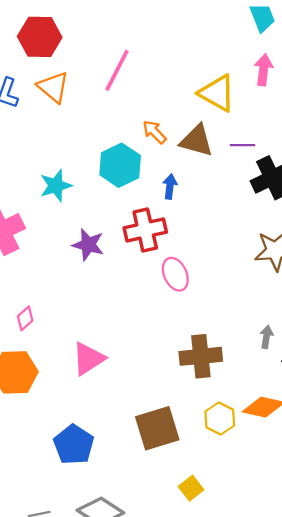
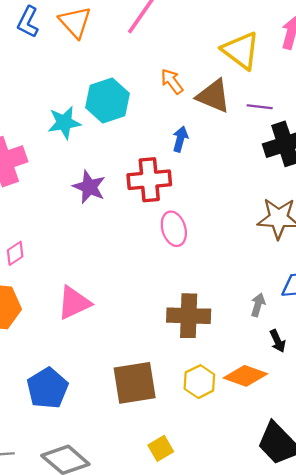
cyan hexagon: (120, 165) -> (107, 100), moved

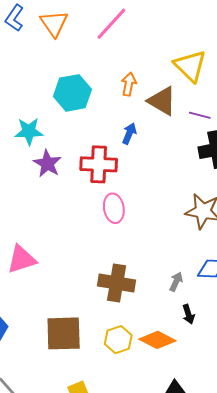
orange arrow: (172, 81) -> (129, 84), turned 40
cyan star: (64, 123) -> (29, 131), moved

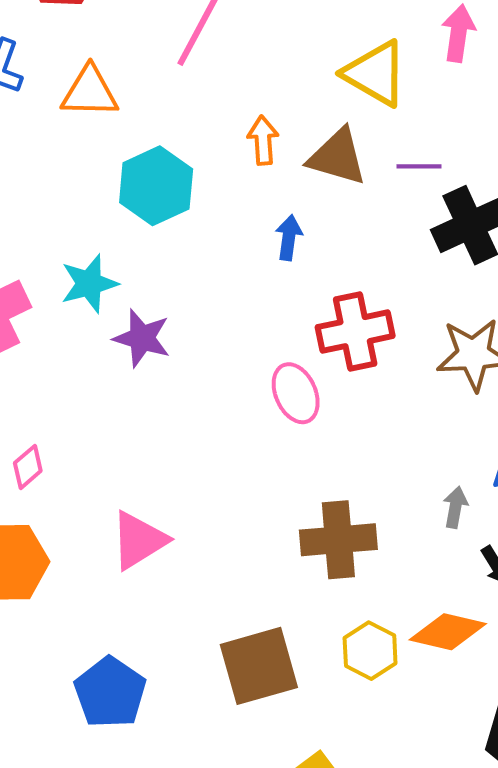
orange triangle: (54, 23) -> (90, 92), moved, turned -40
red cross: (99, 164) -> (355, 332), moved

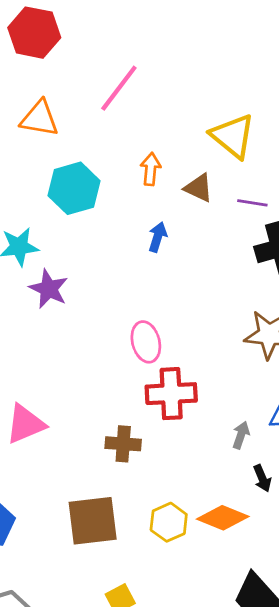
brown triangle: (337, 157) -> (199, 188), size x0.7
red cross: (355, 332) -> (171, 394), moved
brown cross: (338, 540) -> (123, 444), moved, size x0.7

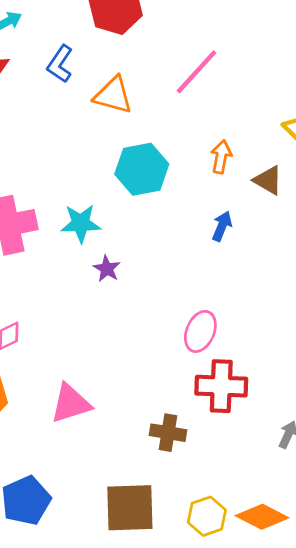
purple star: (49, 289) -> (107, 269), size x0.7
pink ellipse: (146, 342) -> (200, 331), turned 33

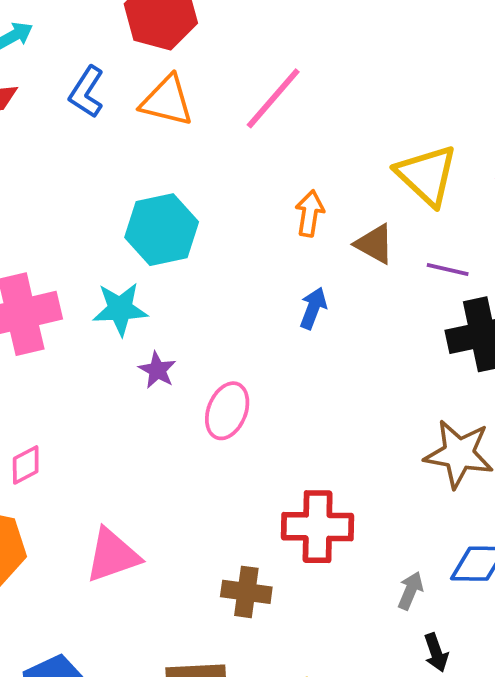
orange triangle: (113, 95) -> (167, 101), moved
cyan hexagon: (142, 169) -> (162, 230), moved
pink ellipse: (200, 331) -> (227, 411), moved

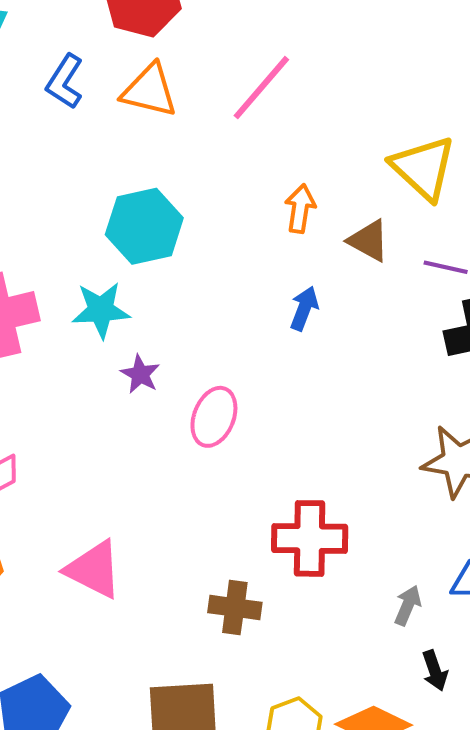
pink triangle: (112, 555) -> (94, 569), turned 46

